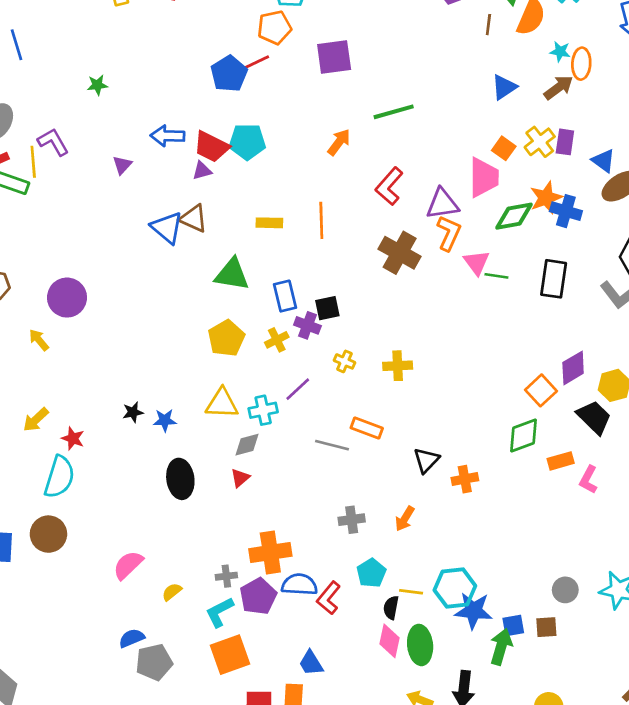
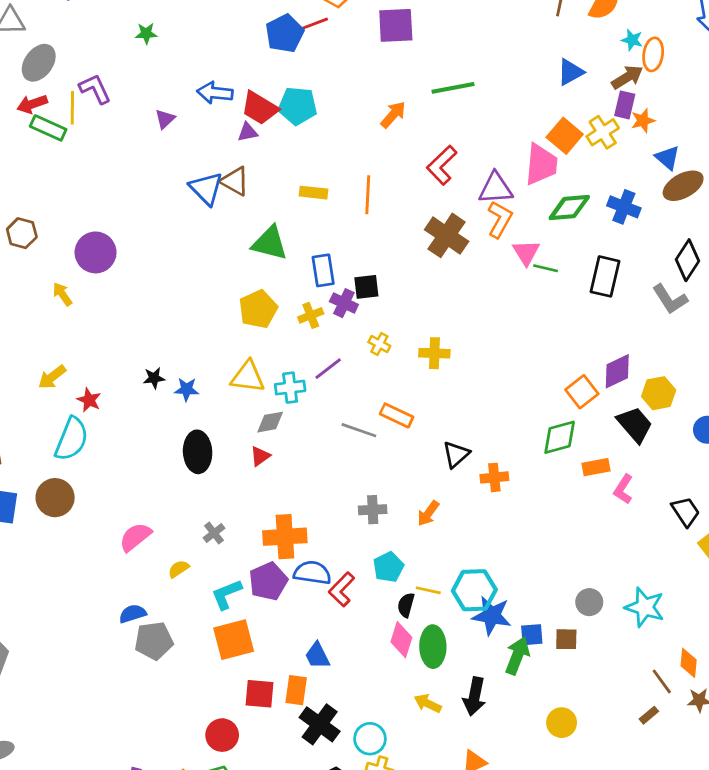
purple rectangle: (565, 142) -> (625, 105), moved
orange square: (504, 148) -> (565, 136), size x1.4
orange star: (546, 198) -> (643, 121), moved, size x0.7
gray cross: (226, 576) -> (214, 533), moved, turned -36

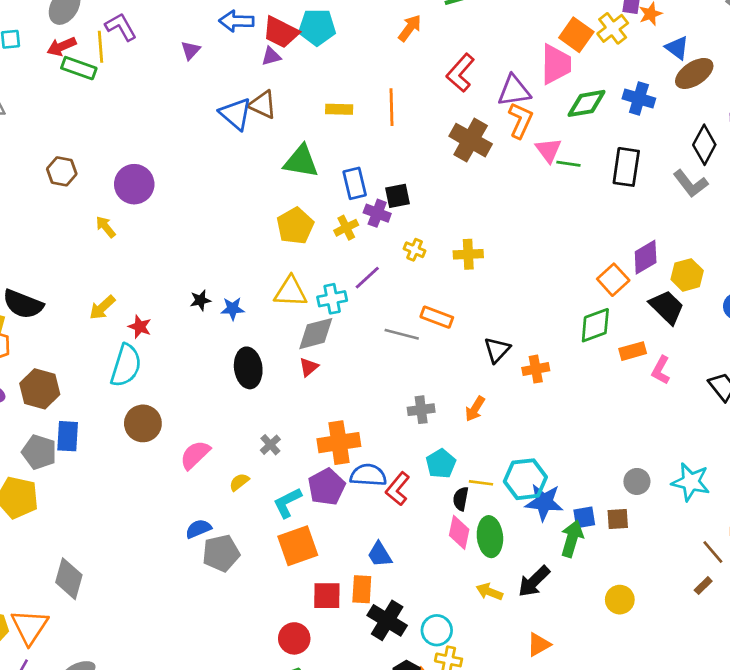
gray diamond: (270, 422) -> (316, 334), size x1.4
brown circle: (55, 498) -> (143, 423), moved
black arrow: (474, 697) -> (534, 581), turned 39

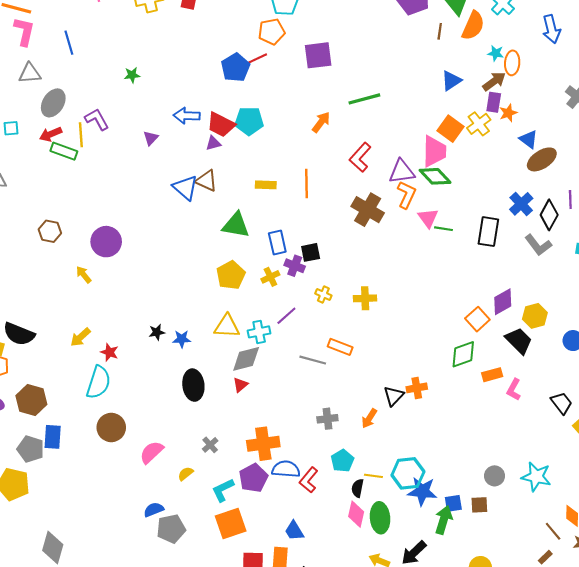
blue cross: (639, 99) -> (521, 204), moved, turned 30
green diamond: (586, 103) -> (435, 176), moved, turned 56
black triangle: (497, 350) -> (394, 396), moved

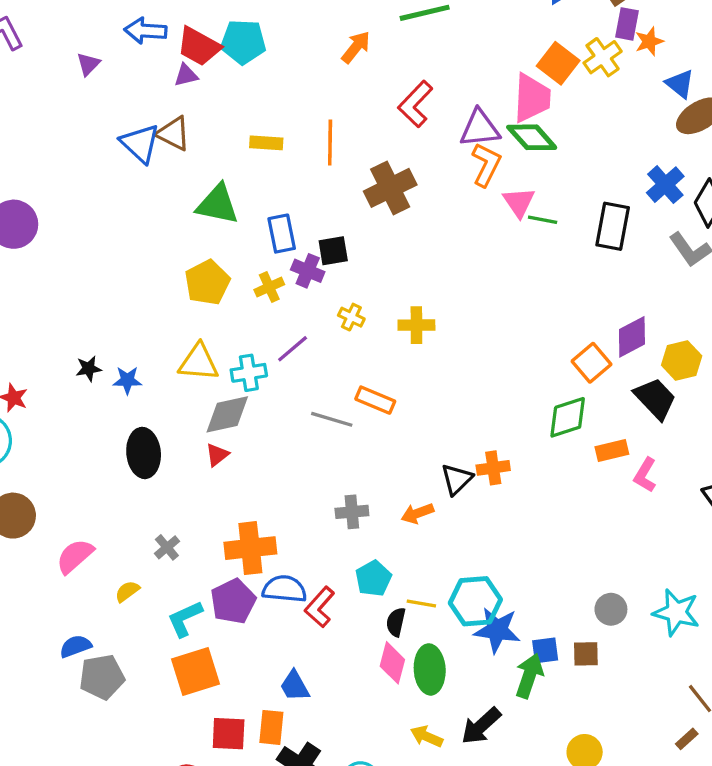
brown cross: (368, 210) -> (390, 188), moved, turned 32
orange arrow: (369, 418) -> (417, 513), turned 36

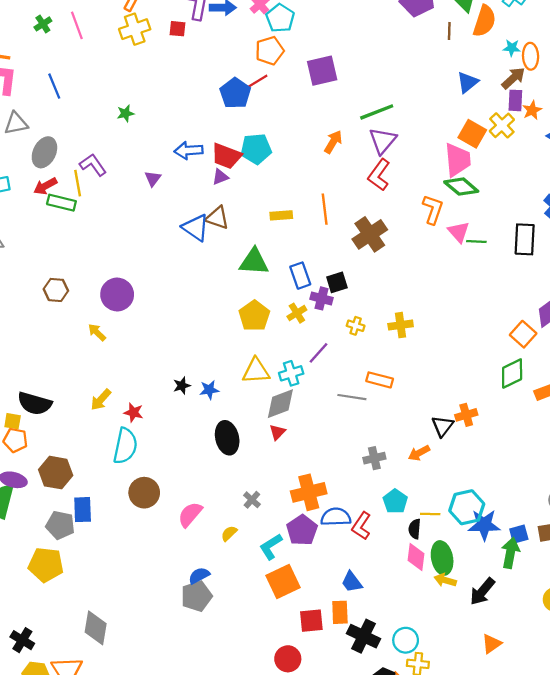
purple triangle: (480, 128) -> (383, 141), moved, turned -36
gray pentagon: (102, 677) -> (196, 596), moved
yellow arrow: (427, 736) -> (445, 580), moved

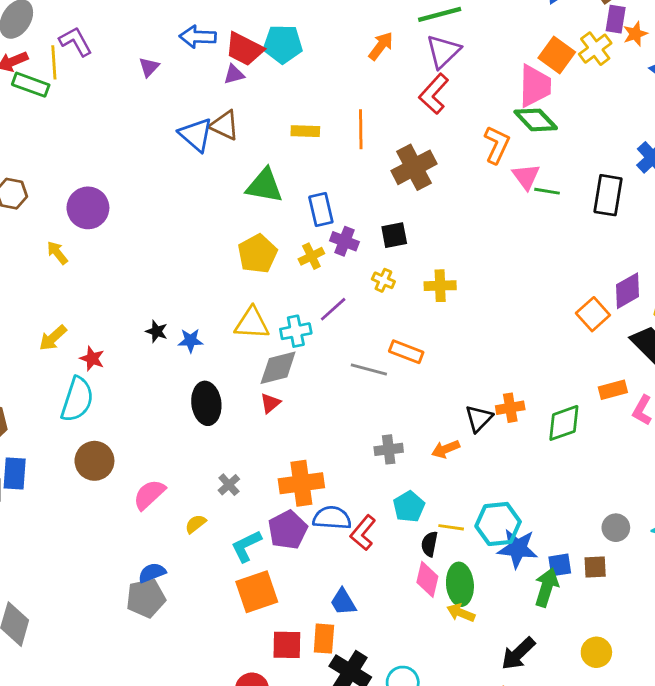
black square: (337, 282) -> (394, 235), moved
green diamond: (512, 374) -> (564, 423), moved
black star: (182, 386) -> (157, 331), turned 30
black arrow: (482, 592) -> (518, 654), moved

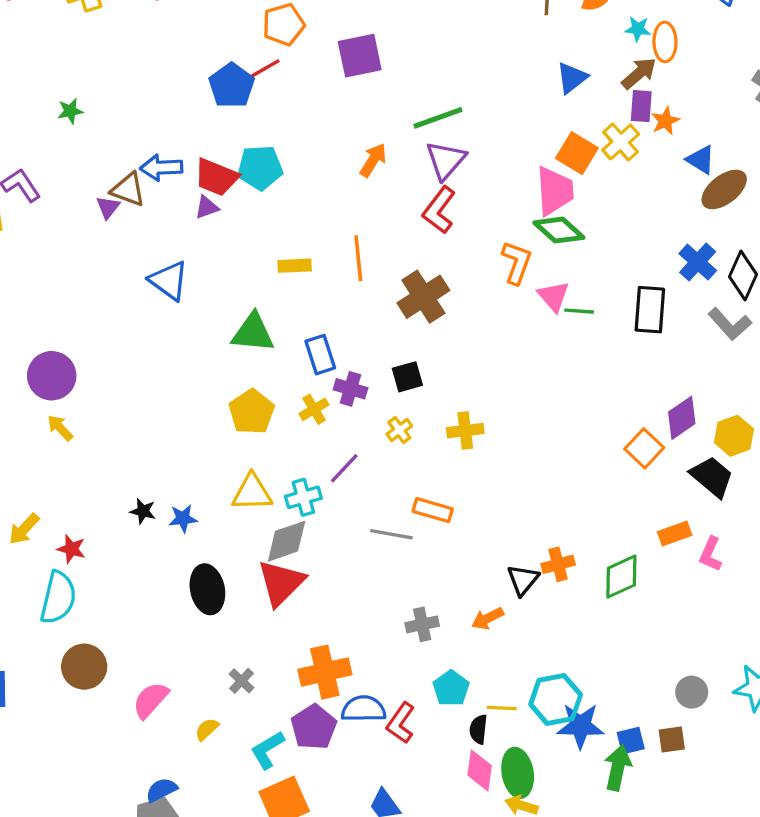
brown triangle: (224, 125) -> (128, 190), moved
yellow arrow: (57, 253) -> (60, 428), moved
yellow cross: (383, 280) -> (399, 430), turned 35
red triangle: (270, 403) -> (281, 583), size x2.0

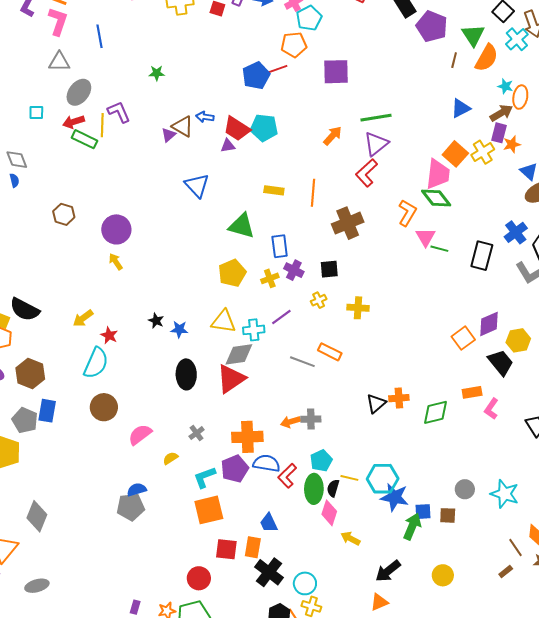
blue arrow: (161, 168) -> (205, 117), size x0.7
orange arrow: (488, 618) -> (290, 422), moved
green ellipse: (518, 773) -> (314, 489), moved

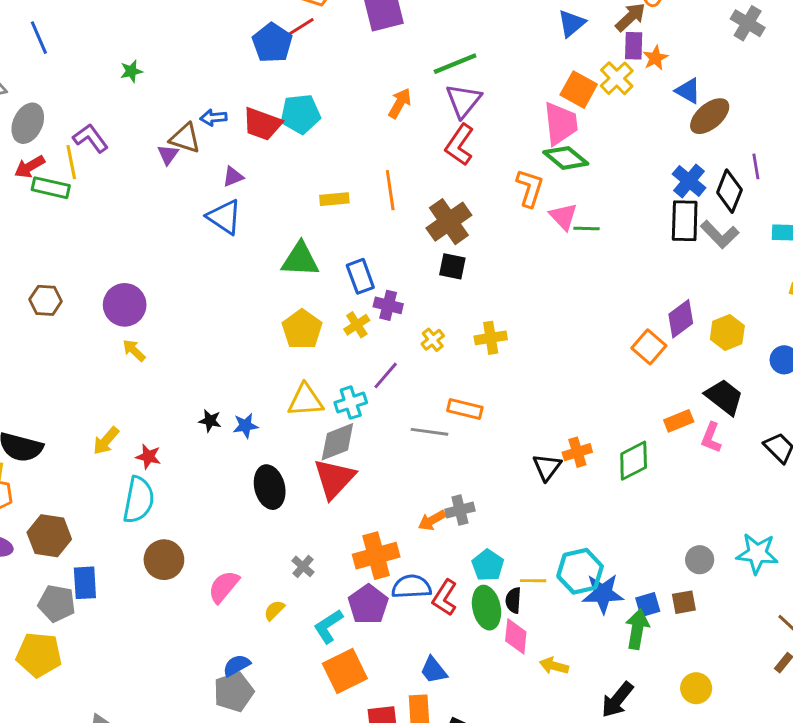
purple triangle: (228, 146) -> (233, 177), moved
black rectangle: (482, 256) -> (685, 221), moved
black square: (329, 269) -> (452, 266), moved, turned 30
black trapezoid: (501, 363) -> (724, 397), moved

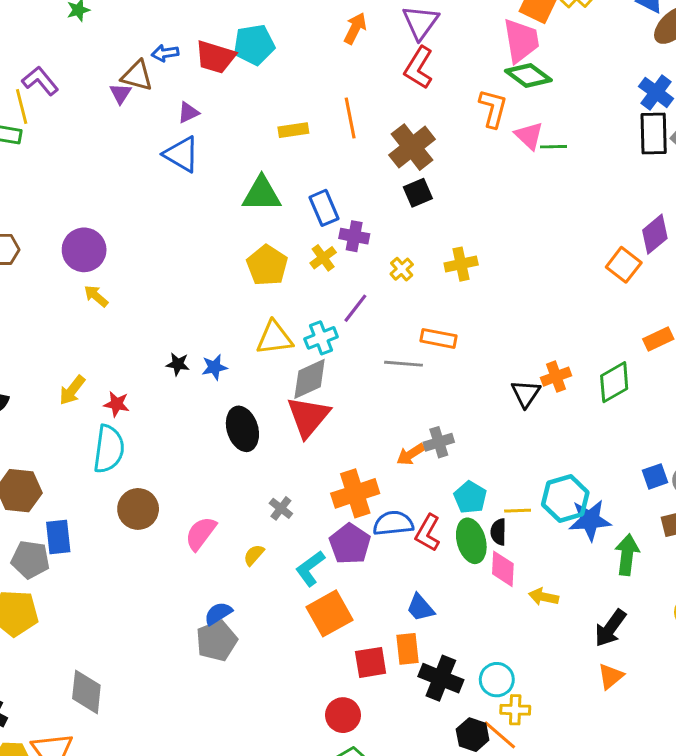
black square: (452, 266) -> (418, 193), turned -32
blue square: (648, 605) -> (655, 476), moved

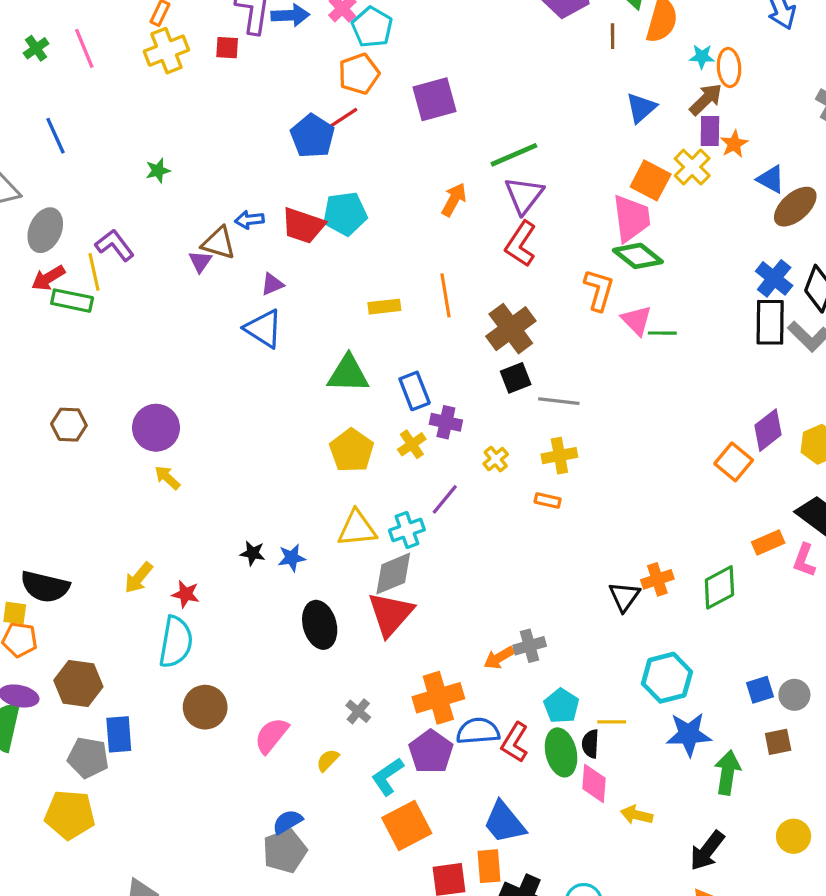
orange rectangle: (439, 338) -> (548, 500), moved, size x0.7
gray line: (403, 364) -> (559, 401), moved
cyan hexagon: (565, 498) -> (667, 678), moved
blue trapezoid: (420, 608) -> (504, 822), size x1.4

